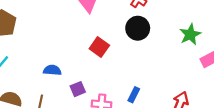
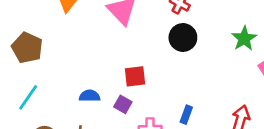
red square: (99, 47) -> (135, 76), moved, turned -36
purple square: (78, 89) -> (123, 104), moved, turned -32

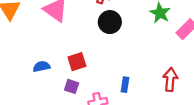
blue semicircle: (89, 96) -> (41, 66), moved

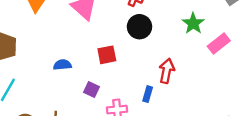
red square: (77, 62) -> (107, 55), moved
red arrow: (170, 79) -> (167, 71), moved

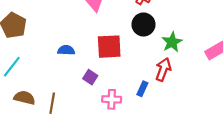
green star: (193, 23) -> (172, 42), moved
red square: (107, 55) -> (109, 47), size x1.4

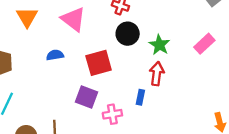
blue semicircle: (66, 50) -> (55, 55), moved
purple square: (90, 77) -> (87, 97), size x1.5

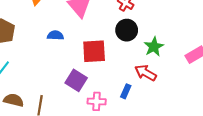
red arrow: (157, 74) -> (146, 73), turned -80

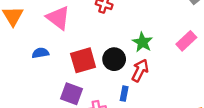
black circle: (127, 30) -> (114, 59), moved
red arrow: (146, 73) -> (140, 70), turned 100

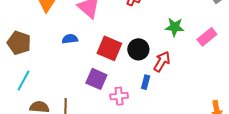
green star: (142, 42) -> (175, 27), moved, turned -30
red square: (83, 60) -> (109, 48), turned 35

